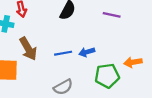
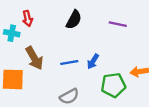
blue arrow: (87, 52) -> (93, 61), turned -42

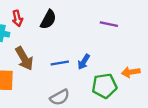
black semicircle: (74, 20) -> (48, 19), moved

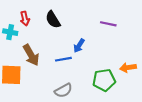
black semicircle: (48, 19) -> (53, 20), turned 120
blue arrow: (84, 62) -> (79, 46), moved

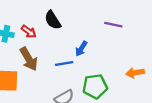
red arrow: (25, 19) -> (29, 31), moved, turned -40
green pentagon: (104, 80) -> (95, 86), moved

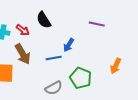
orange arrow: (135, 73) -> (116, 66), turned -56
green pentagon: (95, 86) -> (81, 78), turned 30

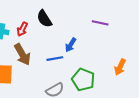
red arrow: (23, 30) -> (22, 29), turned 80

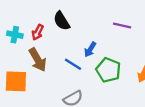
blue line: (55, 59) -> (73, 64), turned 42
green pentagon: (83, 80) -> (108, 70), moved

